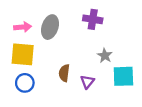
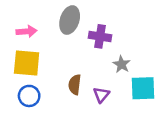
purple cross: (93, 19) -> (100, 36), moved
gray ellipse: (50, 27) -> (70, 20), moved

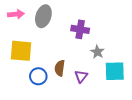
gray ellipse: (70, 20) -> (43, 16), moved
pink arrow: (27, 31) -> (16, 14), moved
blue circle: (29, 96) -> (38, 76), moved

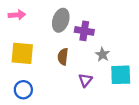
gray ellipse: (43, 16) -> (61, 20), moved
brown semicircle: (60, 68) -> (63, 57), moved
blue circle: (38, 76) -> (23, 90), moved

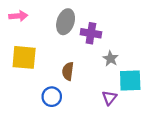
brown semicircle: (63, 57) -> (68, 71), moved
purple triangle: (85, 80) -> (109, 98), moved
blue circle: (23, 90) -> (52, 97), moved

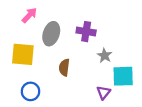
pink arrow: (18, 16) -> (29, 15), moved, turned -42
gray ellipse: (66, 22) -> (51, 34), moved
blue circle: (52, 97) -> (30, 91), moved

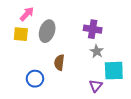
purple cross: (86, 32) -> (93, 29), moved
yellow square: (23, 54) -> (21, 34), moved, size x0.7
blue circle: (30, 91) -> (35, 79), moved

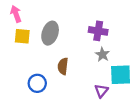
pink arrow: (27, 14) -> (16, 14), moved, turned -63

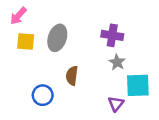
pink arrow: (16, 14) -> (18, 16), turned -119

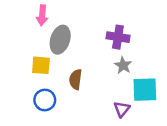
pink arrow: (18, 16) -> (42, 15), moved, turned -36
yellow square: (26, 41) -> (41, 65), moved

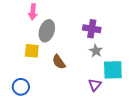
brown semicircle: (76, 79) -> (59, 62), turned -42
blue circle: (45, 100) -> (21, 87), moved

